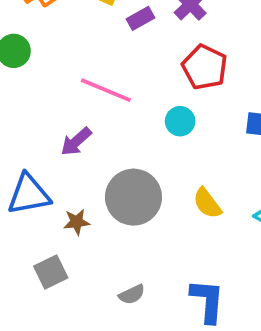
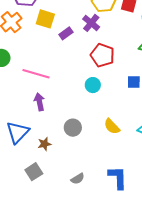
pink line: (106, 90) -> (36, 74), moved
purple arrow: (76, 142) -> (39, 102), turned 126
blue triangle: (29, 194) -> (18, 132), turned -30
gray circle: (133, 197) -> (73, 128), size x0.6

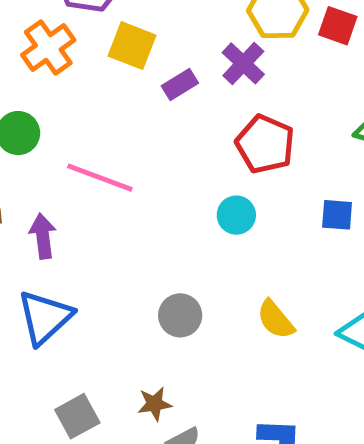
purple arrow: (39, 102) -> (43, 236), moved
brown star: (44, 144) -> (155, 404), moved

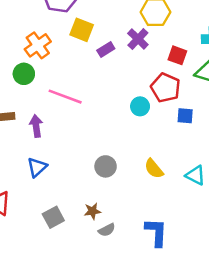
red square: (338, 26) -> (177, 55), moved
orange cross: (48, 47) -> (38, 45), moved
red pentagon: (265, 144) -> (165, 88), moved
cyan circle: (236, 215) -> (140, 106), moved
blue triangle: (45, 317) -> (37, 167), size x0.7

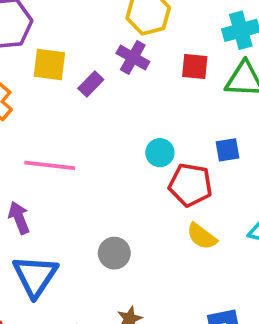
red pentagon: (165, 88) -> (190, 185), moved
gray circle: (106, 166) -> (114, 253), moved
blue triangle: (37, 167) -> (35, 276), size x1.5

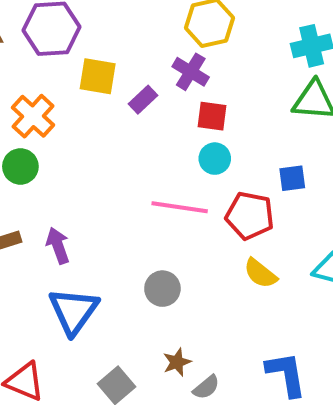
red square: (195, 67) -> (212, 116), moved
cyan circle: (160, 153) -> (215, 159), moved
pink line: (50, 165) -> (180, 207), moved

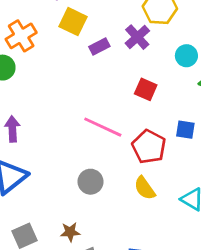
red square: (212, 116) -> (146, 89), moved
cyan circle: (215, 159) -> (186, 56), moved
gray circle: (162, 289) -> (90, 182), moved

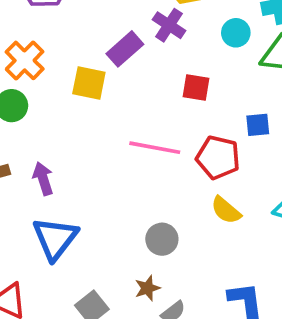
yellow square: (73, 22) -> (89, 83), moved
purple rectangle: (99, 46) -> (125, 49), size x1.4
gray circle: (90, 182) -> (162, 239), moved

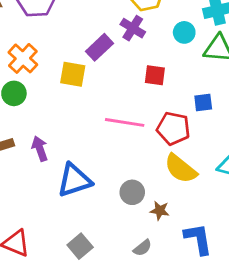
yellow semicircle: (226, 210) -> (181, 169), size x1.4
blue triangle: (55, 238) -> (74, 180), moved, turned 36
brown star: (147, 288) -> (160, 211), moved, turned 30

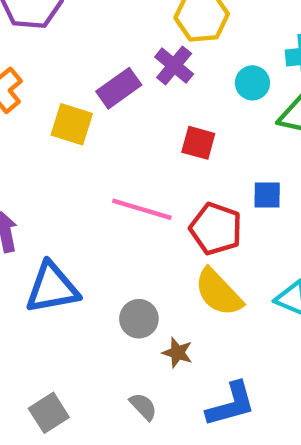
blue L-shape: (198, 239) -> (231, 404), turned 76
gray square: (80, 246) -> (49, 413), moved
gray semicircle: (143, 248) -> (143, 406), turned -102

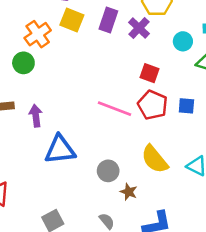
purple rectangle: (119, 88) -> (108, 20), moved, turned -40
yellow square: (72, 124) -> (72, 20), moved
red pentagon: (216, 229) -> (153, 105), moved

